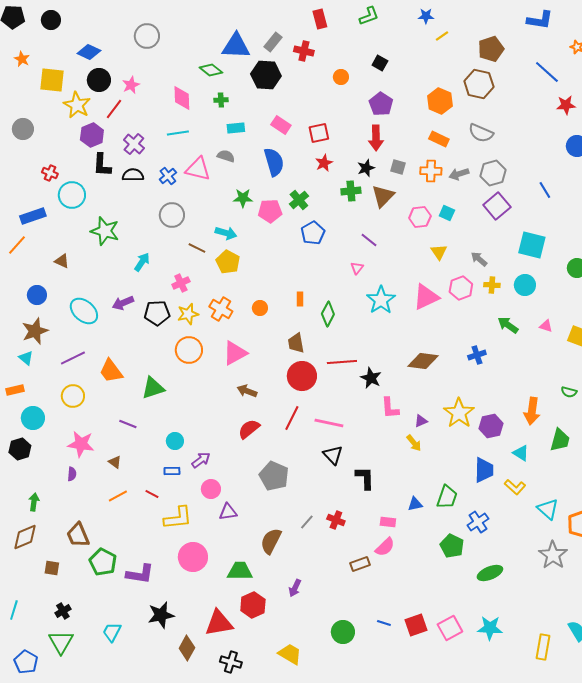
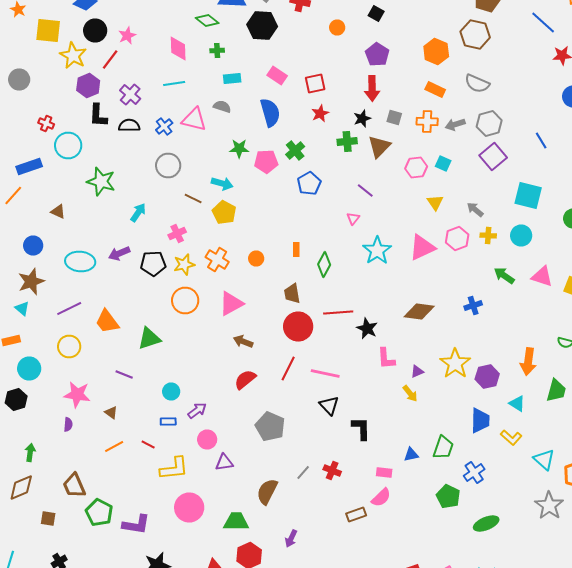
cyan ellipse: (84, 311) -> (80, 262), turned -36
pink triangle: (546, 326) -> (542, 276), size x1.6

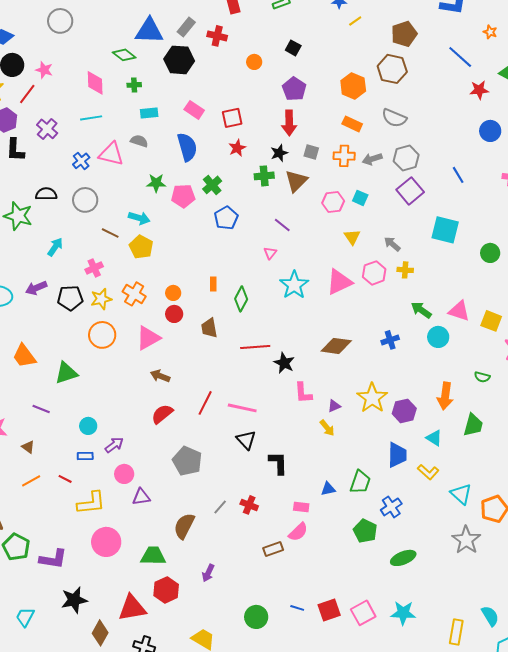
pink star: (127, 36) -> (44, 70), turned -30
black semicircle: (129, 126) -> (46, 194), moved
cyan circle: (521, 236) -> (438, 337), moved
red circle: (298, 326) -> (174, 314), moved, size x0.6

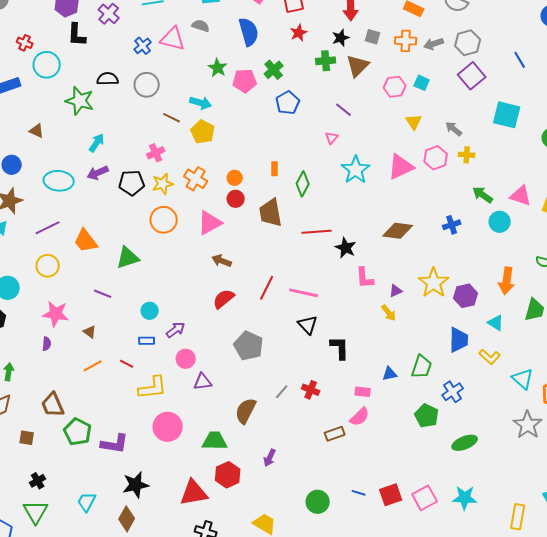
green star: (156, 183) -> (218, 68), turned 30
cyan arrow: (55, 247) -> (97, 143), moved
brown trapezoid: (209, 328) -> (271, 213), size x1.4
brown diamond: (100, 633) -> (127, 519), moved

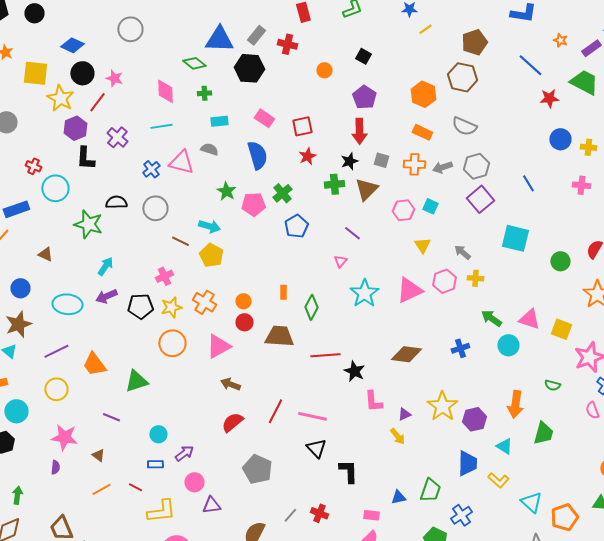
brown trapezoid: (271, 213) -> (279, 336), turned 104

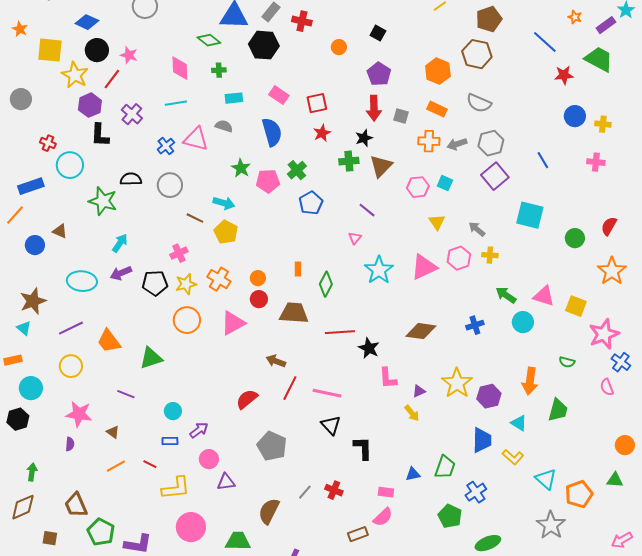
gray square: (381, 160) -> (401, 116), moved
blue circle: (20, 288) -> (35, 245), moved
brown arrow: (230, 384) -> (276, 361), moved

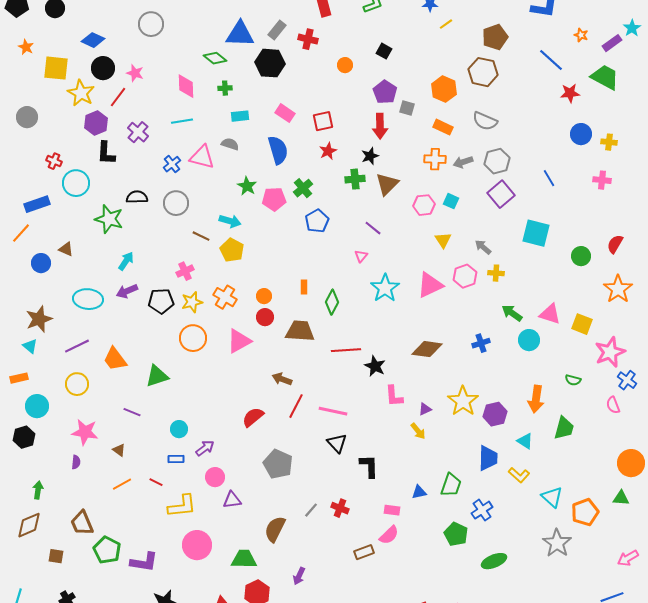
gray square: (401, 116) -> (407, 108), moved
orange circle: (625, 445) -> (631, 463), size x1.4

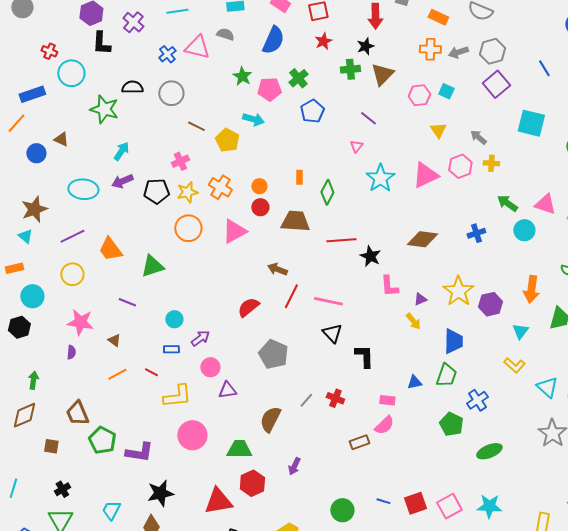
blue semicircle: (278, 150) -> (273, 40), turned 40
cyan arrow: (230, 221) -> (253, 119), moved
cyan triangle: (525, 441) -> (520, 331), turned 36
blue trapezoid: (488, 458) -> (453, 341), moved

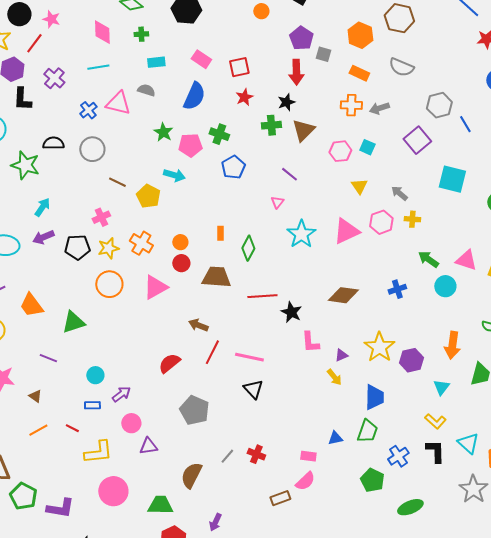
gray hexagon: (492, 51) -> (439, 105), moved
green cross: (298, 78) -> (219, 134), turned -30
black L-shape: (364, 356) -> (435, 451), moved

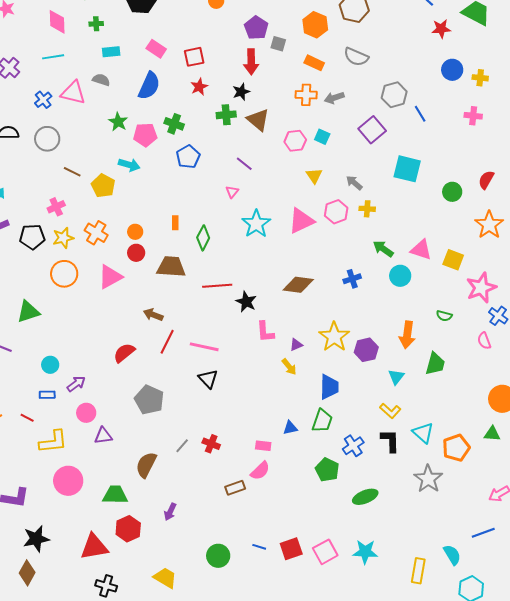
brown triangle: (303, 130) -> (258, 120), turned -35

